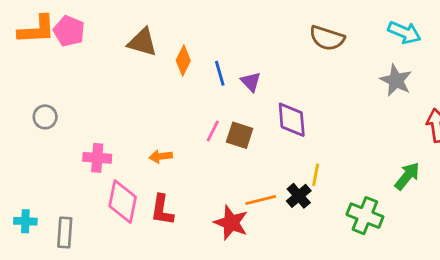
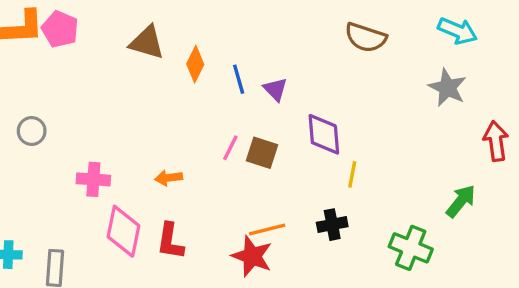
yellow line: (316, 175) -> (352, 174), moved
black cross: (299, 196) -> (332, 225), turned 30
orange line: (261, 200) -> (267, 230), moved

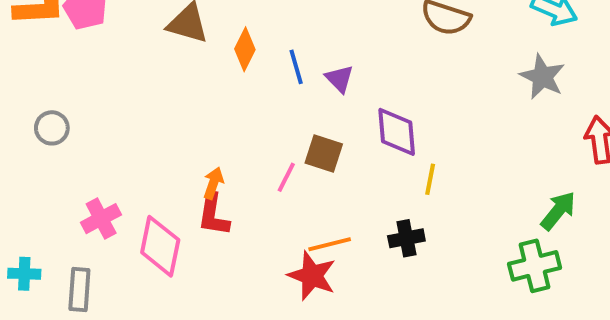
pink line: (230, 148) -> (286, 177), moved
orange arrow: (169, 178) -> (213, 183), turned 116
pink cross: (93, 179) -> (101, 219), moved, turned -32
red L-shape: (170, 241) -> (213, 215), moved
green cross: (411, 248) -> (535, 266), moved, turned -36

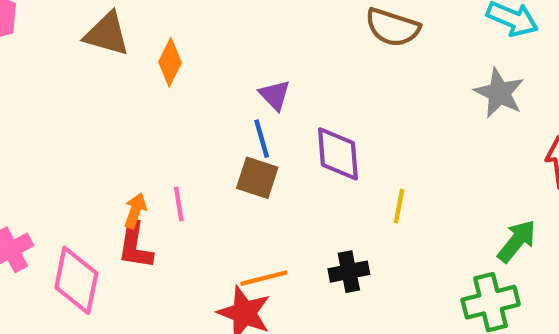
blue line: (296, 67) -> (262, 139), moved
pink line: (286, 177) -> (179, 204), moved, turned -36
yellow line: (430, 179) -> (399, 206), moved

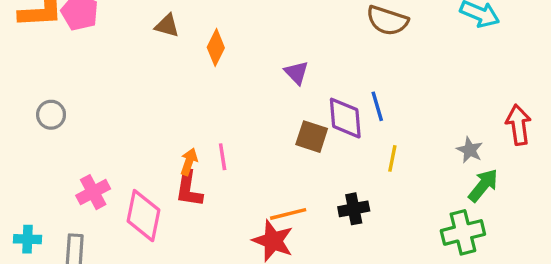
brown triangle: (107, 34) -> (167, 26), size x0.7
gray star: (499, 93) -> (470, 150), moved, size x0.7
blue line: (262, 139) -> (377, 106), moved
brown square: (257, 178) -> (312, 137), moved

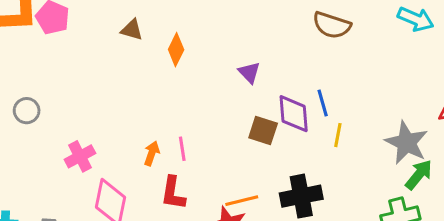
gray star: (470, 150) -> (406, 143), size x1.8
yellow line: (392, 158) -> (338, 135), moved
red L-shape: (189, 189) -> (173, 193), moved
pink cross: (93, 192) -> (80, 156), moved
black cross: (354, 209) -> (301, 196), size x1.5

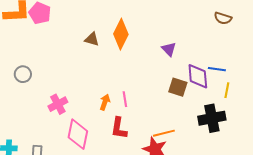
brown semicircle: (332, 25) -> (223, 18), size x0.7
brown triangle: (132, 30) -> (92, 39), moved
orange diamond: (176, 50) -> (121, 34), size x1.4
blue line: (323, 103) -> (217, 69), turned -66
black cross: (301, 196) -> (212, 118), moved

